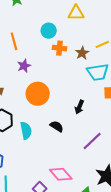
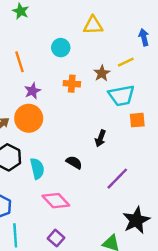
orange cross: (60, 48) -> (72, 84), moved
orange circle: (38, 94) -> (29, 118), moved
pink diamond: (61, 174) -> (56, 201), moved

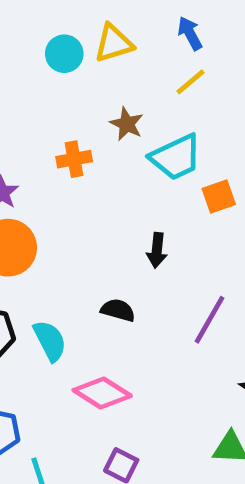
yellow triangle: (93, 25) -> (114, 43), moved
cyan circle: (61, 48) -> (64, 54), moved
yellow line: (126, 62) -> (190, 82), moved

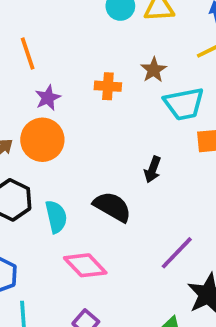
black semicircle: (118, 310) -> (112, 207), size x1.5
purple line: (210, 320) -> (177, 253), moved

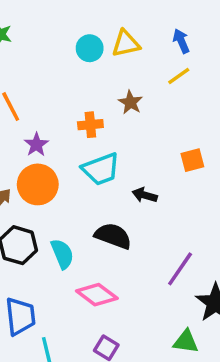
cyan trapezoid: (184, 104) -> (101, 169), moved
black arrow: (153, 169) -> (145, 195), turned 95

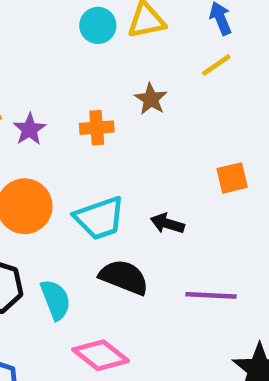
purple star: (36, 145) -> (29, 129), moved
cyan trapezoid: (101, 169) -> (100, 218), moved
purple line: (180, 269) -> (211, 295), moved, turned 57

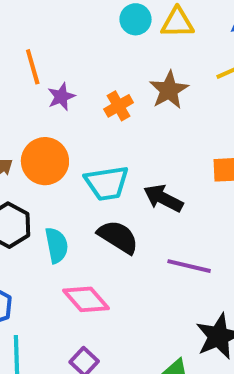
brown star: (151, 99) -> (169, 90), size x1.4
orange cross: (97, 128) -> (119, 106), turned -36
black arrow: (167, 224) -> (163, 198), size x1.4

